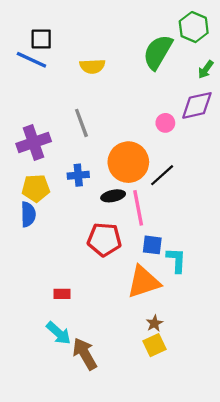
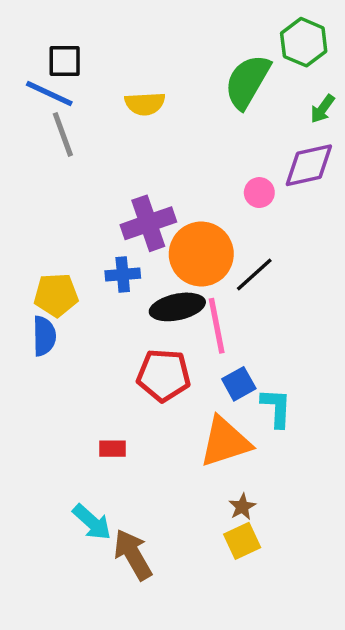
gray line: (81, 123) -> (63, 134), moved
purple cross: (34, 142) -> (148, 223), moved
black ellipse: (113, 196) -> (177, 307), size x1.4
blue square: (152, 245) -> (239, 384), turned -36
red rectangle: (62, 294) -> (112, 449), moved

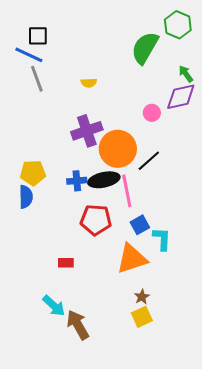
yellow semicircle: (145, 104) -> (89, 83), moved, size x0.7
green arrow: (323, 109) -> (186, 74), moved, turned 108
blue cross: (123, 275) -> (77, 181), moved

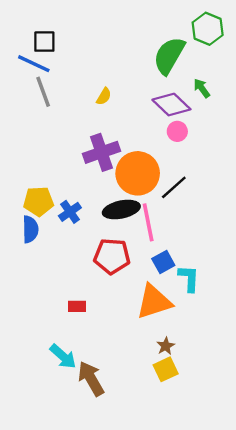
green arrow: (186, 74) -> (202, 88), moved
yellow semicircle: (89, 83) -> (104, 96), turned -56
purple diamond: (181, 97) -> (171, 105), moved, turned 56
blue cross: (77, 181) -> (70, 212), moved, turned -30

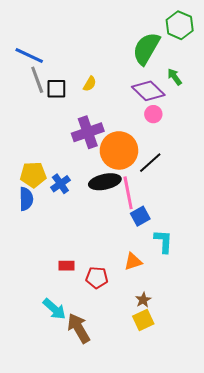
black square: (44, 42) -> (56, 89), moved
red pentagon: (112, 256) -> (97, 278), moved, size x0.7
blue square: (163, 262) -> (140, 216), moved
orange triangle: (154, 302) -> (133, 262), size x0.6

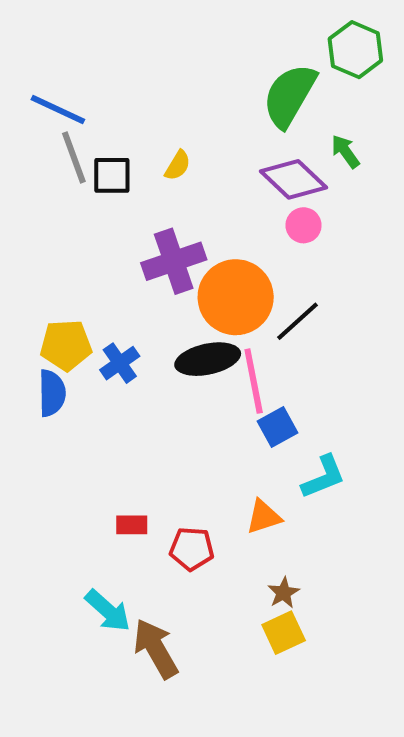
cyan L-shape: (163, 241) -> (323, 477), turned 65

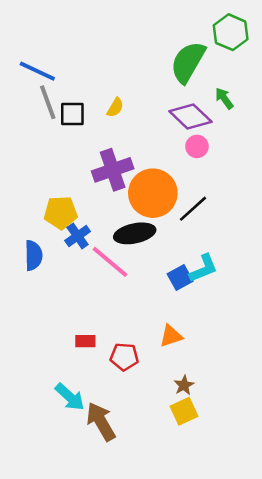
yellow pentagon: (66, 345) -> (61, 213), moved
pink line: (254, 381) -> (110, 262), moved, turned -39
cyan L-shape: (323, 477) -> (203, 268), moved

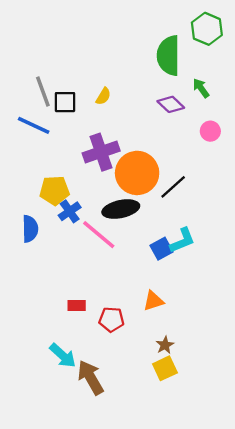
green semicircle: (188, 62) -> (168, 56), turned -30
blue line: (37, 71) -> (34, 125), moved
purple diamond: (190, 117) -> (171, 104), size x0.7
pink circle: (197, 146) -> (210, 131), moved

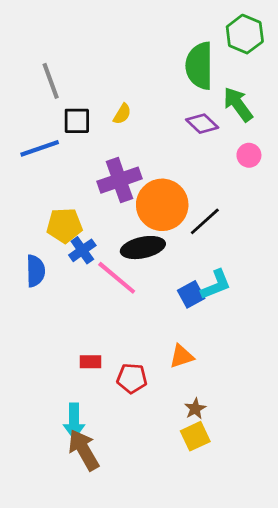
green arrow: (201, 88) -> (238, 104), size x1.5
gray line: (43, 92) -> (51, 81), moved
blue line: (34, 125) -> (40, 148), turned -44
cyan arrow: (63, 356) -> (74, 421), turned 48
brown arrow: (91, 378) -> (84, 450), moved

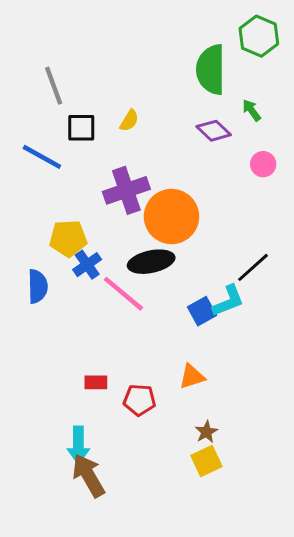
green arrow: (238, 104) -> (252, 110), size x0.6
blue line: (40, 148) -> (42, 157), turned 48
black line: (205, 221) -> (253, 267), moved

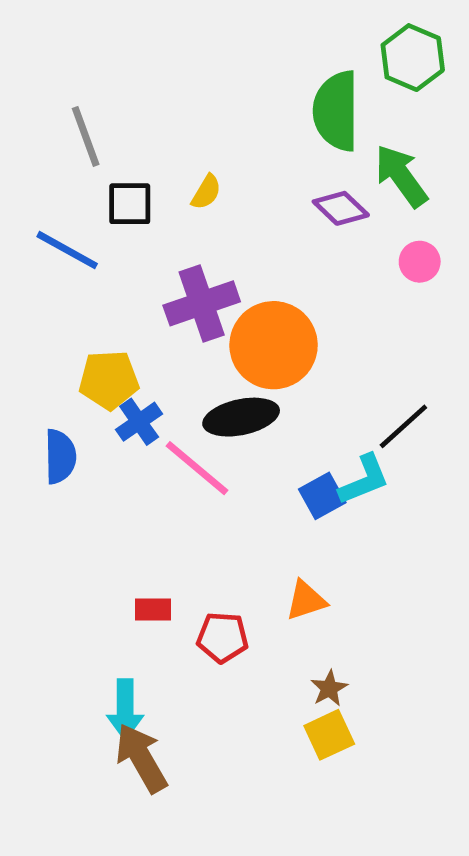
green arrow: (252, 110) -> (401, 176), size x1.8

